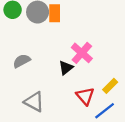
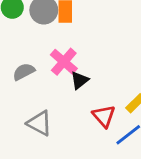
pink cross: (82, 53) -> (64, 62), moved

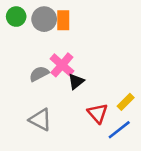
gray semicircle: (24, 72) -> (39, 74), moved

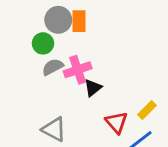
green circle: (16, 17) -> (43, 43), moved
pink cross: (62, 65) -> (78, 70), turned 30
gray semicircle: (39, 74) -> (53, 67), moved

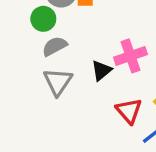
pink cross: (78, 70) -> (130, 56), moved
gray triangle: (54, 129) -> (58, 82), moved, turned 36

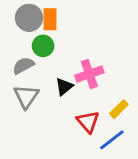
green circle: (43, 19) -> (43, 46), moved

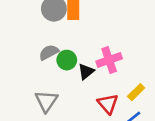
green circle: (43, 46) -> (67, 60), moved
gray triangle: (26, 96) -> (46, 101), moved

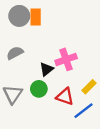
green circle: (67, 60) -> (39, 89), moved
red triangle: (108, 104) -> (65, 96), turned -30

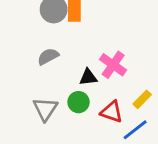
pink cross: (66, 59) -> (113, 65), turned -36
black triangle: (46, 69) -> (88, 77), turned 32

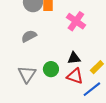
pink cross: (113, 65) -> (76, 21), moved
black triangle: (88, 77) -> (74, 58), moved

